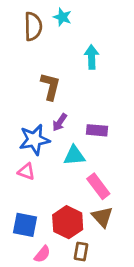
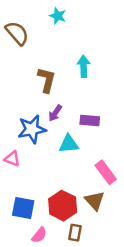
brown semicircle: (33, 26) -> (17, 33), moved, turned -40
cyan arrow: (92, 57) -> (84, 66), moved
pink triangle: (26, 172) -> (12, 159), moved
pink rectangle: (98, 186) -> (106, 172), moved

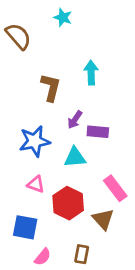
purple arrow: (55, 113) -> (75, 120), moved
pink triangle: (12, 159) -> (36, 184), moved
red hexagon: (63, 206) -> (68, 203), moved

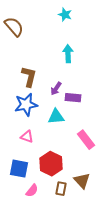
cyan star: (63, 17) -> (65, 15), moved
brown L-shape: (51, 87) -> (29, 77), moved
red hexagon: (68, 203) -> (51, 164), moved
brown triangle: (103, 219) -> (82, 181), moved

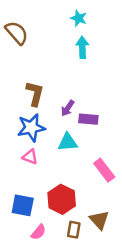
cyan arrow: (68, 54) -> (82, 47), moved
pink triangle: (27, 137) -> (30, 157), moved

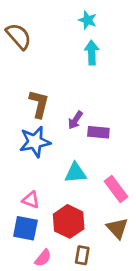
cyan triangle: (68, 142) -> (75, 173), moved
pink triangle: (30, 157) -> (31, 200), moved
brown triangle: (99, 220) -> (117, 228), moved

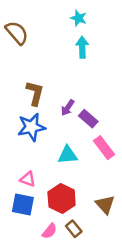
purple rectangle: (98, 132) -> (88, 119), turned 36
pink rectangle: (116, 189) -> (104, 148), moved
brown rectangle: (82, 255) -> (74, 229), turned -49
pink semicircle: (43, 258) -> (50, 231), moved

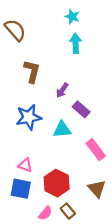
brown L-shape: (35, 93) -> (32, 71), moved
purple arrow: (68, 108) -> (62, 90), moved
pink rectangle: (104, 148) -> (96, 150), moved
cyan triangle: (68, 155) -> (62, 129), moved

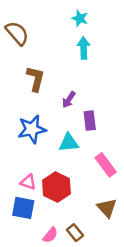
purple rectangle: (81, 109) -> (90, 121), turned 42
red hexagon: (57, 183) -> (56, 187), moved

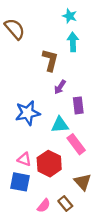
brown L-shape: (36, 79) -> (50, 60), moved
pink rectangle: (106, 165) -> (76, 144), moved
brown triangle: (107, 208) -> (83, 182), moved

